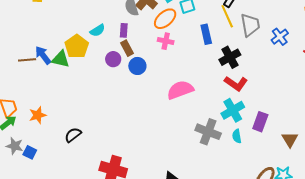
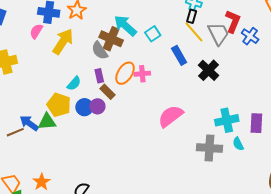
orange ellipse: (165, 19) -> (125, 73), moved
blue circle: (137, 66) -> (84, 107), moved
red L-shape: (236, 83) -> (233, 21), moved, turned -85
cyan cross: (233, 110) -> (227, 120), turned 35

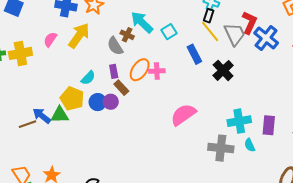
pink semicircle: (36, 31) -> (50, 39), moved
blue cross: (250, 36) -> (266, 38), size x1.4
brown cross: (111, 39) -> (127, 35), size x0.6

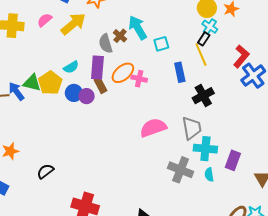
gray trapezoid: (235, 34) -> (192, 128), moved
purple rectangle: (114, 71) -> (97, 68), size x1.6
green triangle: (60, 115) -> (32, 83), moved

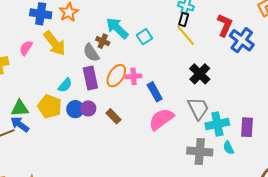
yellow arrow: (73, 24) -> (55, 43), turned 108
blue rectangle: (180, 72) -> (155, 92), moved
green triangle: (32, 83) -> (20, 108), moved
brown rectangle: (101, 85) -> (114, 116), moved

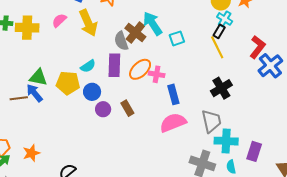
brown cross: (103, 41) -> (135, 33), size x1.5
yellow pentagon: (50, 106) -> (68, 83), turned -30
purple circle: (88, 108) -> (103, 109), moved

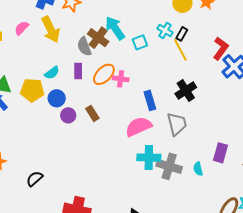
cyan cross: (225, 19) -> (165, 30), moved
purple rectangle: (114, 65) -> (78, 71), size x0.7
blue rectangle: (173, 94) -> (150, 100), moved
cyan cross: (226, 141) -> (149, 158), moved

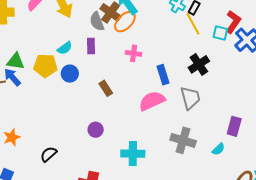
cyan square: (140, 42) -> (220, 33), moved, turned 35
orange ellipse: (104, 74) -> (125, 22), moved
purple circle: (68, 115) -> (96, 130), moved
cyan cross: (149, 158) -> (133, 154), moved
cyan semicircle: (198, 169) -> (218, 149), moved, turned -120

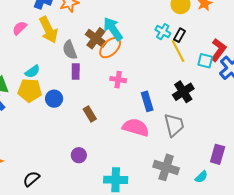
gray semicircle: (97, 21) -> (70, 50), moved
cyan semicircle: (65, 48) -> (33, 71), moved
pink semicircle: (152, 101) -> (136, 127), turned 40

